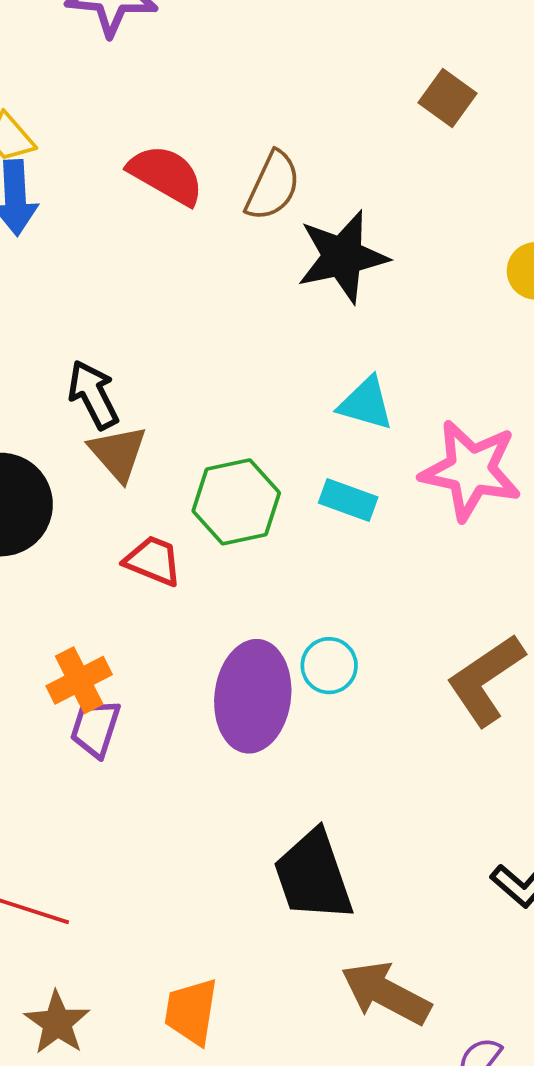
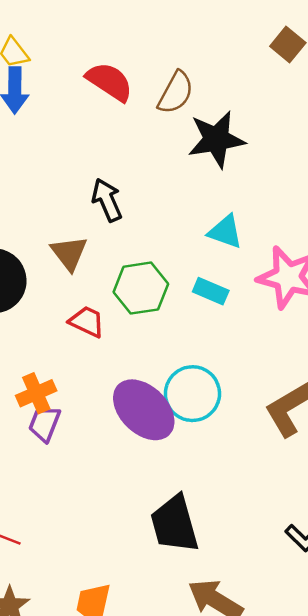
black arrow: (93, 395) -> (107, 200), moved
cyan circle: (329, 666) -> (192, 394), size x1.6
purple ellipse: (253, 696) -> (144, 410), turned -56

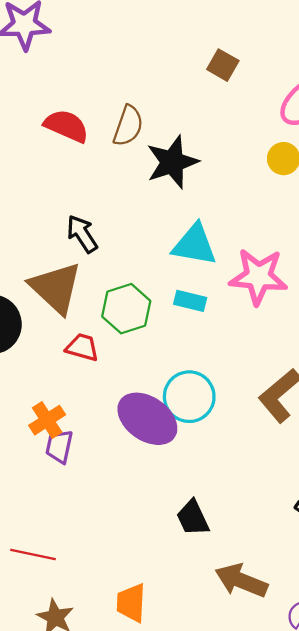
cyan triangle: (225, 232) -> (194, 245), size x1.4
brown triangle: (69, 253) -> (56, 288), size x1.6
black trapezoid: (175, 524) -> (193, 518), size x0.7

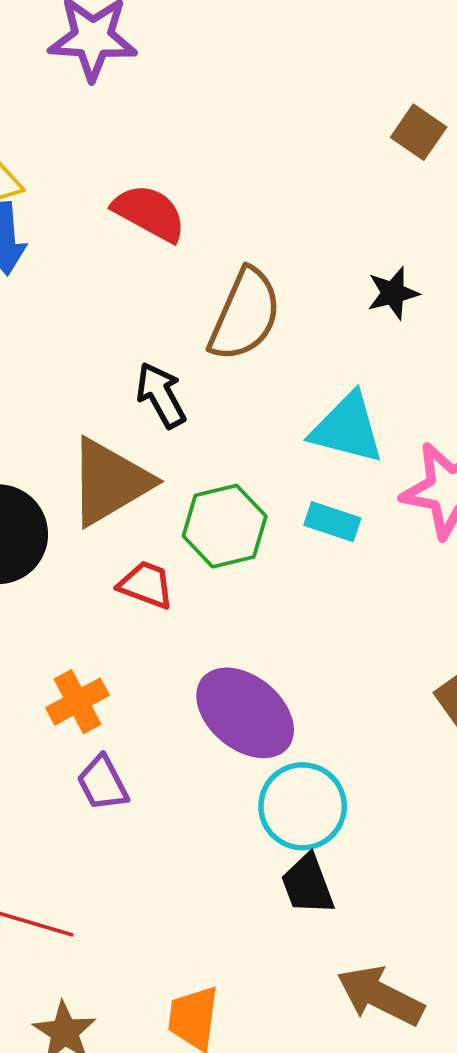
brown semicircle: (128, 126) -> (245, 315), moved, size x1.4
black star: (172, 162) -> (393, 293), moved, size x0.6
brown triangle: (56, 288) -> (110, 482), turned 42
cyan circle: (189, 397) -> (303, 806), moved
purple trapezoid: (59, 446) -> (103, 783), moved, turned -44

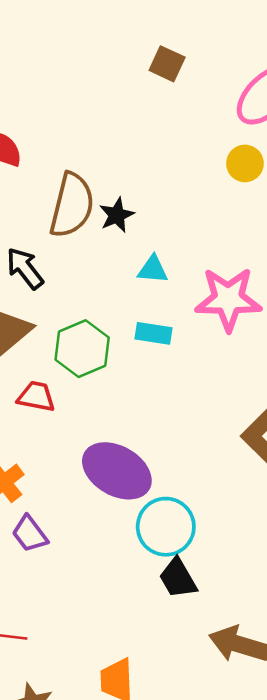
black star: (393, 293) -> (117, 215), moved
cyan triangle: (347, 428) -> (153, 269), size x0.6

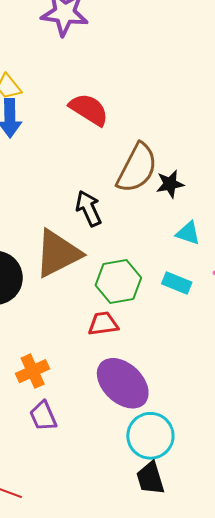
red trapezoid: (36, 397) -> (103, 324), moved, turned -32

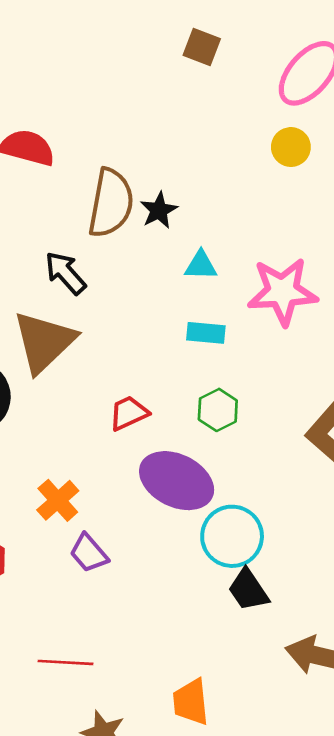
green hexagon: (118, 282) -> (218, 410), moved, size x0.7

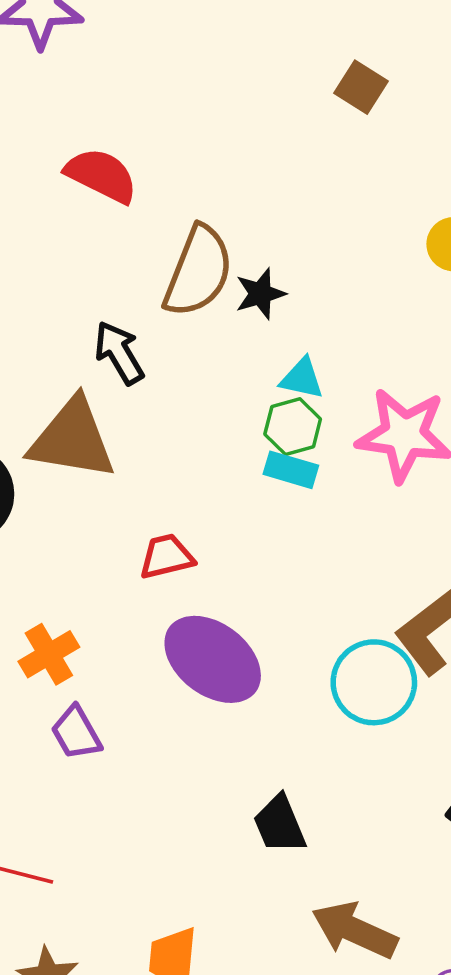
brown triangle: (44, 342) -> (72, 439), turned 42
green hexagon: (218, 410) -> (293, 427), moved
cyan circle: (232, 536) -> (374, 682), moved

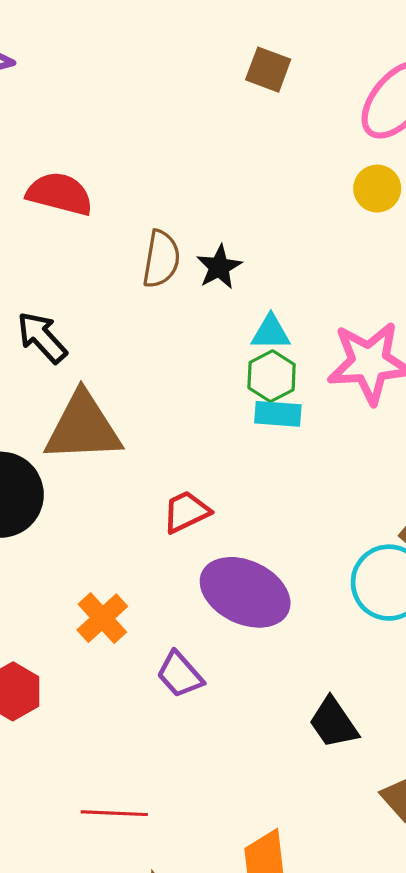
brown semicircle: (198, 271) -> (161, 259), size x0.7
black arrow: (119, 353) -> (42, 337), moved
purple trapezoid: (76, 733) -> (180, 674), moved

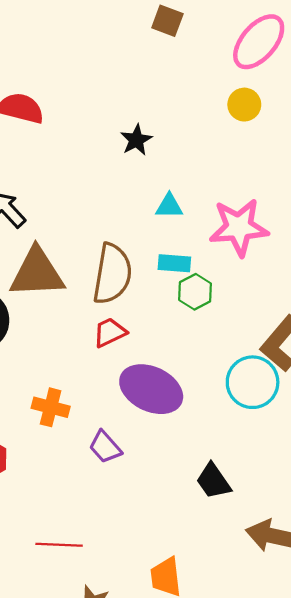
brown semicircle: (161, 259) -> (112, 274), moved, size x1.5
black star: (219, 267) -> (136, 140), moved
green hexagon: (272, 376) -> (195, 292), moved
orange cross: (102, 618) -> (51, 407), turned -33

